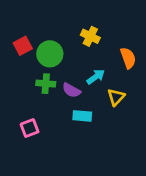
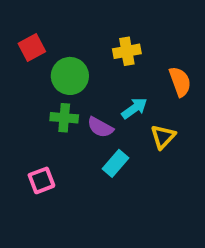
yellow cross: (90, 36) -> (127, 51), turned -36
red square: (23, 46) -> (32, 47), moved
cyan rectangle: (82, 116) -> (115, 163), turned -54

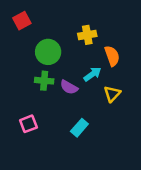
red square: (32, 47) -> (22, 21), moved
orange semicircle: (180, 82) -> (112, 56), moved
cyan rectangle: (115, 163) -> (79, 128), moved

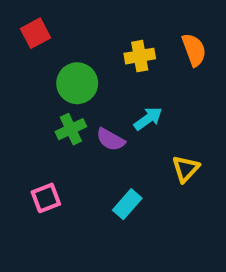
orange semicircle: (112, 56) -> (194, 50), moved
green cross: (44, 81) -> (71, 129), turned -30
yellow triangle: (112, 94) -> (186, 169), moved

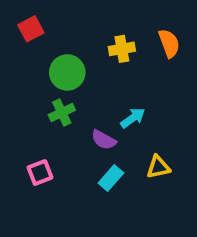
cyan arrow: (148, 119) -> (133, 118), moved
purple semicircle: (111, 140) -> (104, 140), moved
yellow triangle: (186, 169) -> (158, 167), moved, turned 35

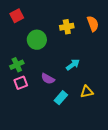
green cross: (62, 112) -> (17, 65), moved
purple semicircle: (104, 140) -> (48, 79), moved
pink square: (40, 173) -> (21, 83), moved

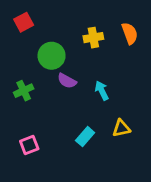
cyan arrow: (73, 65) -> (102, 91), turned -80
purple semicircle: (48, 79) -> (67, 81), moved
pink square: (21, 83) -> (29, 145), moved

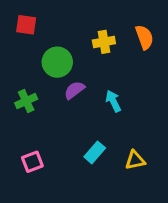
red square: (24, 22) -> (26, 25), turned 36
purple semicircle: (67, 81) -> (74, 90), turned 114
yellow triangle: (121, 128) -> (135, 160), moved

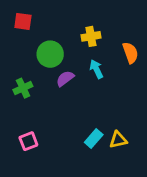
orange semicircle: (144, 37) -> (130, 53), moved
cyan arrow: (113, 101) -> (96, 69), moved
cyan rectangle: (95, 152) -> (94, 138), moved

